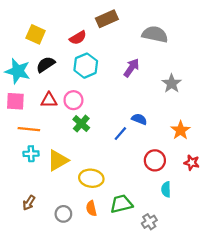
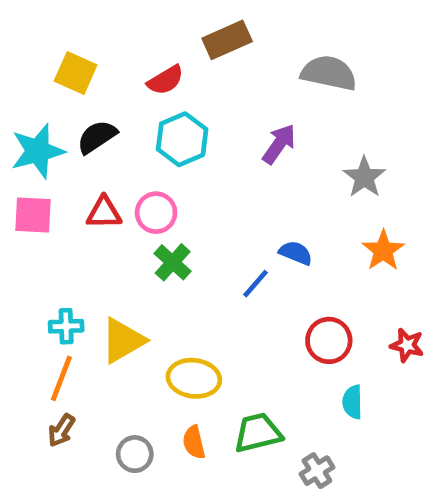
cyan star: (18, 71) -> (38, 151), turned -30
orange line: (29, 129) -> (61, 378), moved, turned -75
orange star: (181, 130) -> (383, 250), moved

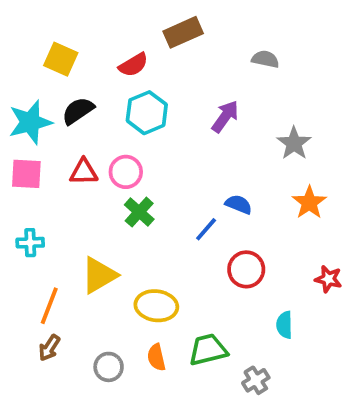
gray semicircle: (329, 73) -> (265, 59), size x0.6
cyan cross: (66, 326) -> (30, 243), moved
red circle: (329, 340) -> (246, 269), moved

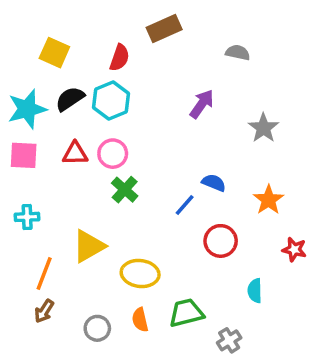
red semicircle: (133, 65) -> (120, 58), turned -40
cyan hexagon: (147, 113) -> (111, 101), moved
orange star: (309, 202) -> (269, 200), moved

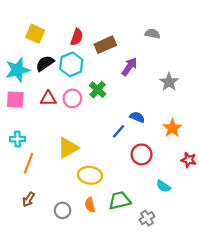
brown rectangle: (164, 29) -> (105, 45), moved
green cross: (125, 190) -> (98, 90), moved
yellow triangle: (89, 246) -> (68, 148), moved
orange line: (44, 273) -> (28, 163), moved
cyan semicircle: (255, 291) -> (163, 186), turned -56

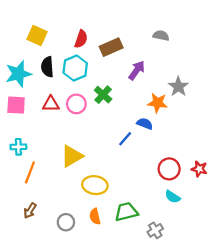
black semicircle: (45, 63) -> (47, 67), turned -60
orange star: (172, 128) -> (158, 103), moved, turned -30
red circle: (142, 154) -> (169, 169), moved

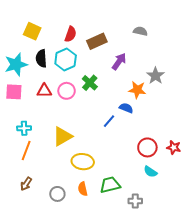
cyan cross: (18, 147) -> (24, 128), moved
gray cross: (155, 230) -> (135, 201), turned 32

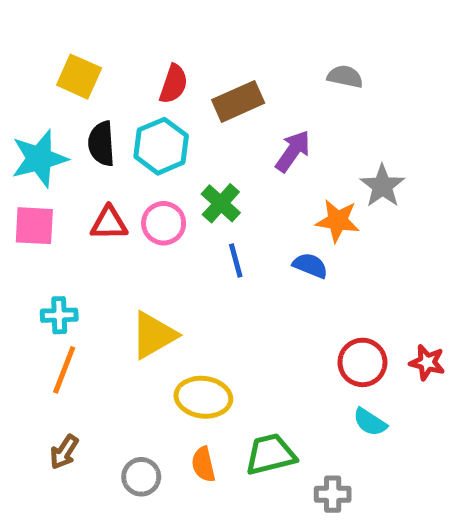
blue line: (109, 121) -> (236, 261), moved, turned -56

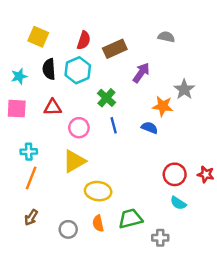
cyan star: (39, 159) -> (19, 76), size x0.6
pink circle: (164, 223) -> (79, 128), moved

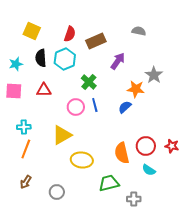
pink circle: (79, 128) -> (76, 107), moved
blue semicircle: (150, 128) -> (125, 107), turned -64
orange semicircle: (98, 223) -> (122, 153), moved, size x1.5

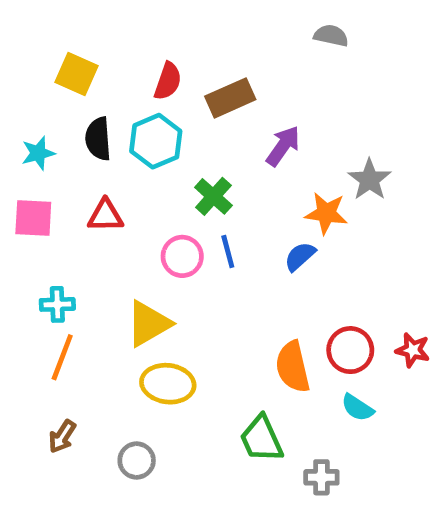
gray semicircle: (139, 31) -> (331, 35), moved
yellow ellipse: (82, 160) -> (168, 384), moved
green trapezoid: (109, 183) -> (261, 439), turned -100

